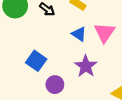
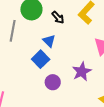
blue triangle: (79, 34) -> (49, 41), moved

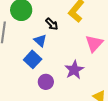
black arrow: (58, 17) -> (52, 24), moved

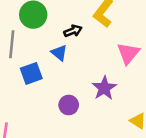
black arrow: (52, 24) -> (73, 31), turned -64
blue square: (33, 59) -> (31, 73), moved, turned 30

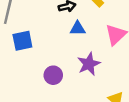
blue triangle: (59, 53) -> (78, 28), moved, turned -49

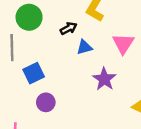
purple circle: (53, 75) -> (46, 102), moved

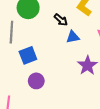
black arrow: (68, 28) -> (61, 20), turned 64

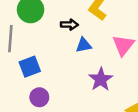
black arrow: (61, 20) -> (69, 25), turned -40

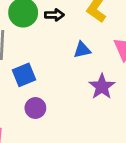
black arrow: (69, 25) -> (54, 15), moved

